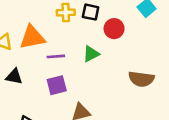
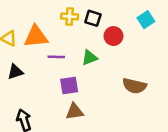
black triangle: (14, 77) -> (15, 72), turned -35
purple square: (57, 85) -> (69, 85), moved

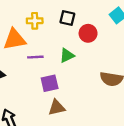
yellow cross: (70, 16) -> (35, 21), moved

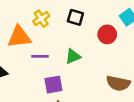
yellow cross: (35, 21) -> (41, 19), turned -35
red circle: (88, 33) -> (107, 34), moved

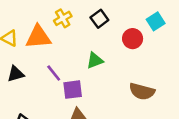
black square: (75, 17) -> (99, 19), turned 35
purple line: (40, 56) -> (54, 73), moved, turned 49

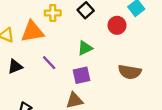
yellow cross: (63, 18) -> (53, 13), turned 35
purple square: (73, 90) -> (82, 75), moved

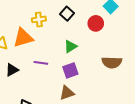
purple line: (49, 63) -> (41, 63), turned -32

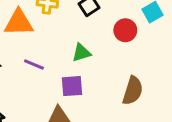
brown semicircle: (112, 62) -> (133, 91), turned -90

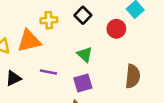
green triangle: (81, 53) -> (85, 54), turned -49

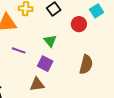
purple square: (83, 83) -> (45, 64), turned 35

